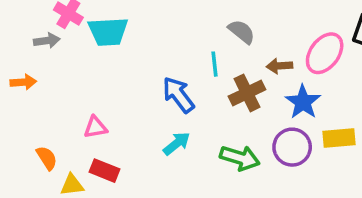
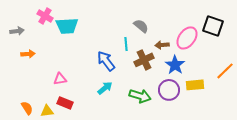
gray arrow: (47, 41) -> (17, 31), moved
orange arrow: (23, 82) -> (28, 54), moved
orange semicircle: (47, 158) -> (27, 108), moved

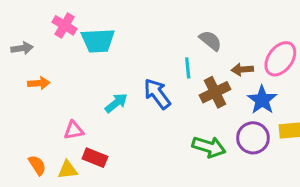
pink triangle: (60, 79) -> (74, 130), moved
cyan arrow: (105, 88) -> (116, 103), moved

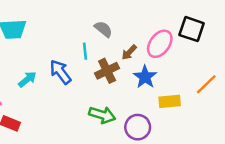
brown arrow: (242, 69) -> (129, 52), turned -42
purple circle: (253, 138) -> (138, 127), moved

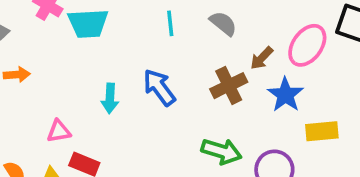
cyan line: (85, 51) -> (170, 23), moved
cyan arrow: (27, 79) -> (110, 98), turned 132

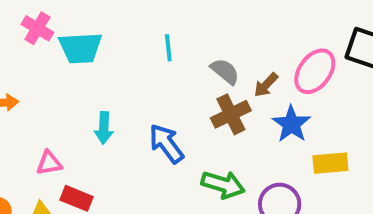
gray semicircle: (223, 23) -> (225, 71), moved
blue arrow: (159, 87) -> (166, 144), moved

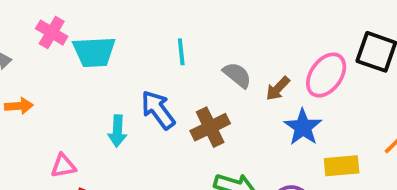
brown cross: (231, 114) -> (210, 127), moved
blue arrow: (166, 144) -> (158, 110), moved

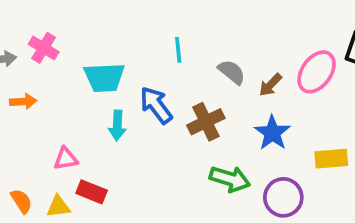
pink cross: (52, 33) -> (44, 48), moved
cyan trapezoid: (94, 52) -> (104, 77), moved
blue star: (303, 127) -> (272, 133), moved

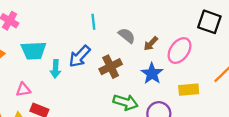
pink ellipse: (317, 72) -> (180, 51), moved
cyan trapezoid: (104, 77) -> (34, 51), moved
blue arrow: (156, 105) -> (80, 56), turned -100

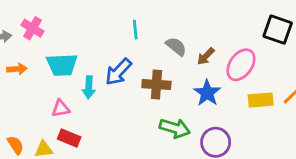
brown cross: (111, 67) -> (156, 85), turned 30
pink triangle: (23, 90) -> (61, 108), moved
yellow rectangle: (189, 90) -> (261, 100), moved

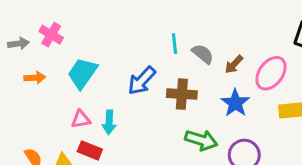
cyan line: (135, 30) -> (174, 44), moved
cyan trapezoid: (62, 65) -> (82, 73), turned 128
cyan arrow: (89, 87) -> (109, 122), moved

